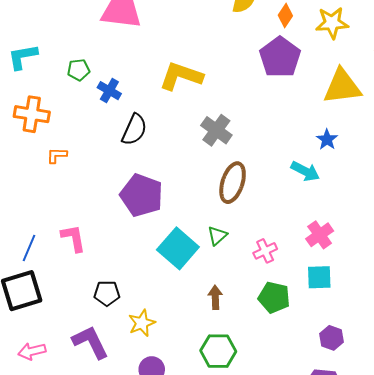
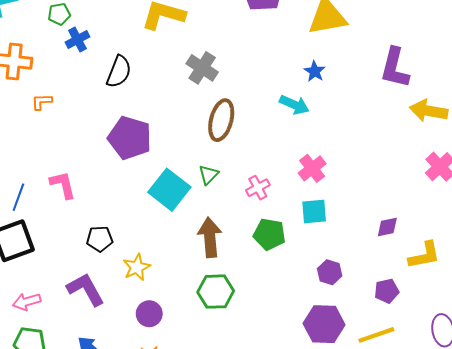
blue cross: (109, 91) -> (77, 40), moved, turned 35
brown arrow: (215, 297) -> (210, 237), size x1.6

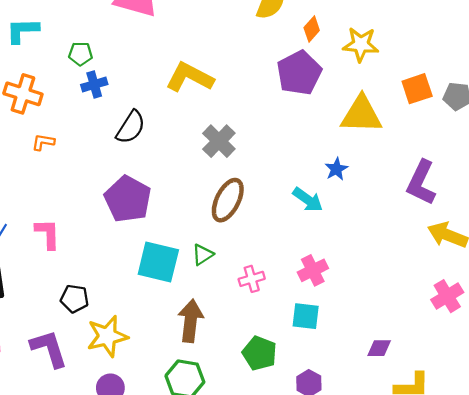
cyan square: (169, 190) -> (158, 262), turned -36
green pentagon: (269, 234) -> (260, 353), moved
yellow star: (137, 267) -> (107, 336), size x1.4

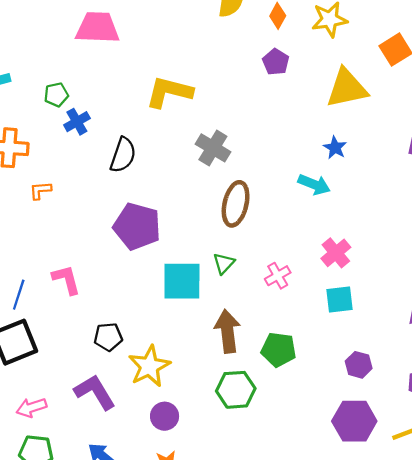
purple pentagon: (299, 73) -> (276, 62), size x0.6
green pentagon: (260, 353) -> (279, 349), moved

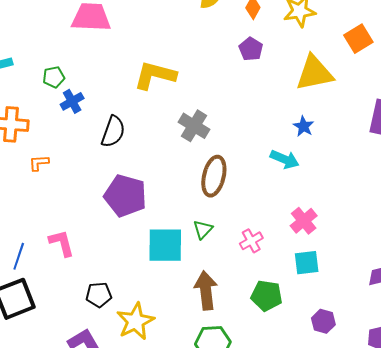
green pentagon: (279, 349) -> (267, 296), moved

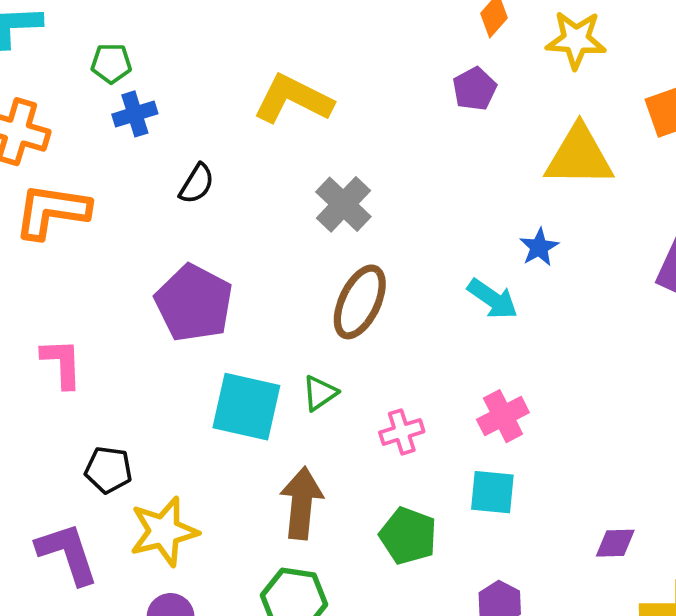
black semicircle: (113, 132) -> (197, 184), size x0.7
orange L-shape: (39, 163) -> (52, 211), size x2.0

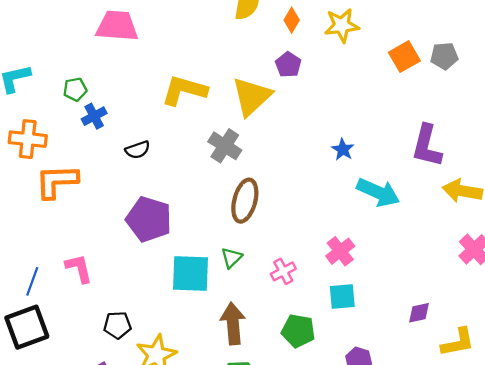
yellow triangle: (579, 156) -> (252, 96), moved, turned -33
black semicircle: (197, 184) -> (138, 150), turned 50
cyan arrow: (493, 299) -> (378, 192), moved, size x1.4

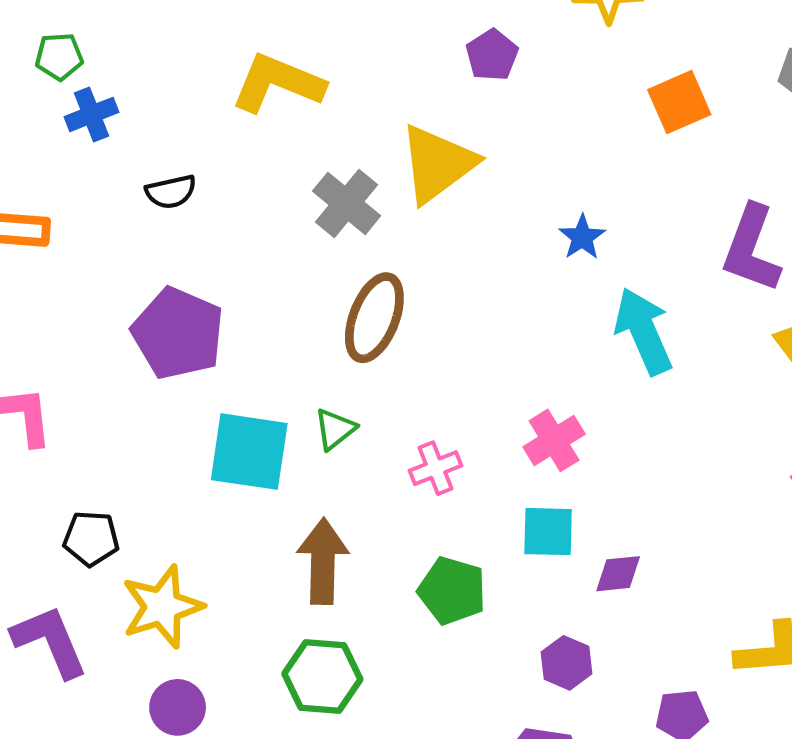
orange square: (404, 57) -> (679, 102), moved
yellow triangle: (252, 96) -> (437, 164), moved
cyan arrow: (378, 192) -> (643, 331), turned -144
purple diamond: (419, 313) -> (618, 574), moved

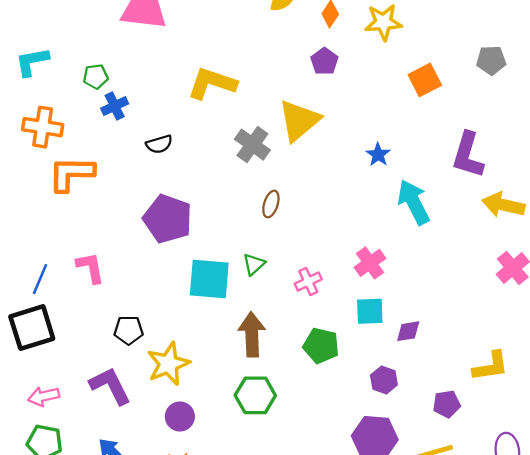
brown ellipse: (374, 318) -> (271, 204), size x0.6

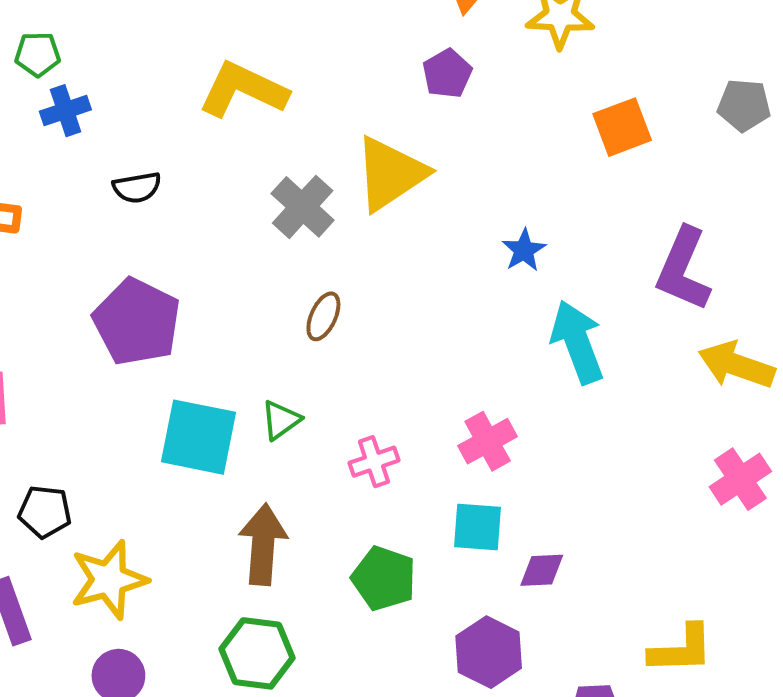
purple hexagon: (384, 380) -> (489, 652), size x1.4

